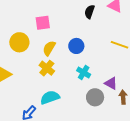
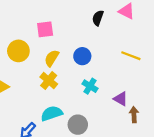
gray circle: (95, 97) -> (78, 125), moved

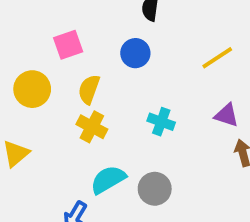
blue circle: (82, 56) -> (135, 53), moved
yellow line: (131, 56) -> (217, 58), turned -42
purple triangle: (121, 99) -> (227, 115), moved

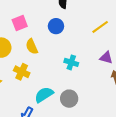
yellow semicircle: (89, 89) -> (32, 47), turned -42
yellow cross: (92, 127) -> (22, 72), moved

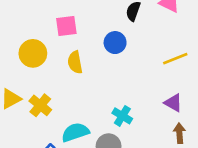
cyan cross: (71, 62) -> (122, 116), moved
yellow cross: (22, 72) -> (40, 105), moved

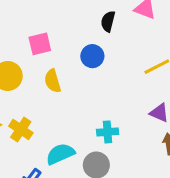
cyan cross: (122, 116) -> (108, 132), turned -30

